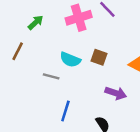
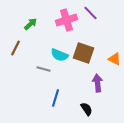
brown square: (99, 57) -> (84, 53), size x1.5
purple arrow: (116, 93) -> (98, 83), turned -114

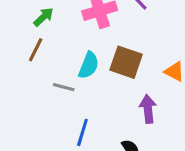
brown line: (16, 48) -> (36, 50), moved
cyan semicircle: (60, 55) -> (89, 65), turned -90

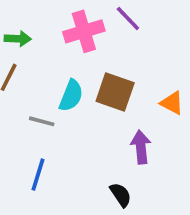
green arrow: (43, 17) -> (18, 39), turned 45
blue line: (82, 132) -> (38, 175), moved

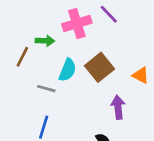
green arrow: (18, 39) -> (45, 41), moved
brown square: (115, 92) -> (99, 67), turned 32

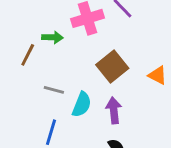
cyan semicircle: (68, 70) -> (82, 105), moved
purple arrow: (118, 107) -> (114, 110), moved

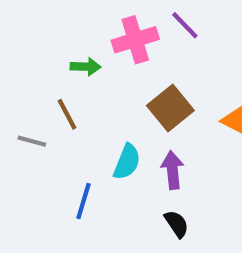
brown line: (28, 55) -> (67, 114), moved, turned -55
gray line: (54, 90) -> (32, 141), moved

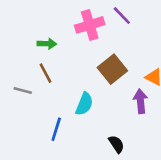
green arrow: (86, 67) -> (47, 44), moved
purple arrow: (172, 170) -> (141, 101), moved

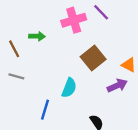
brown line: (46, 73) -> (14, 49), moved
purple arrow: (141, 101) -> (117, 86), turned 72

